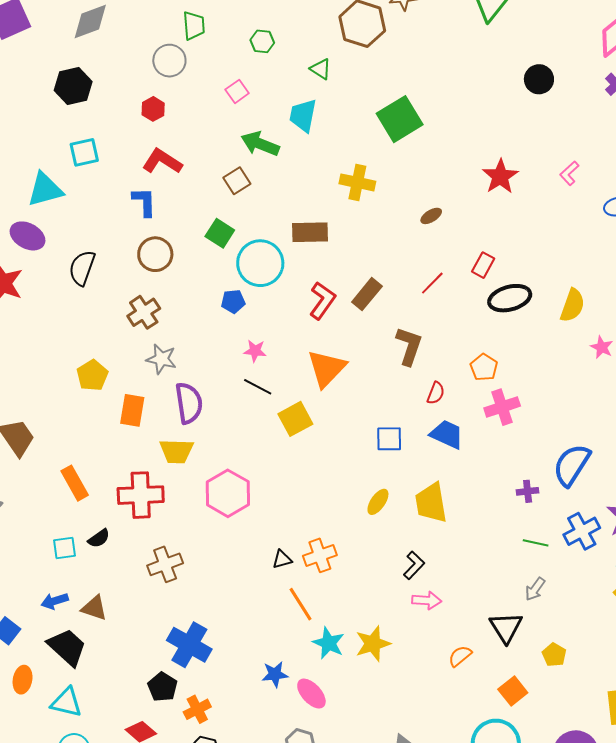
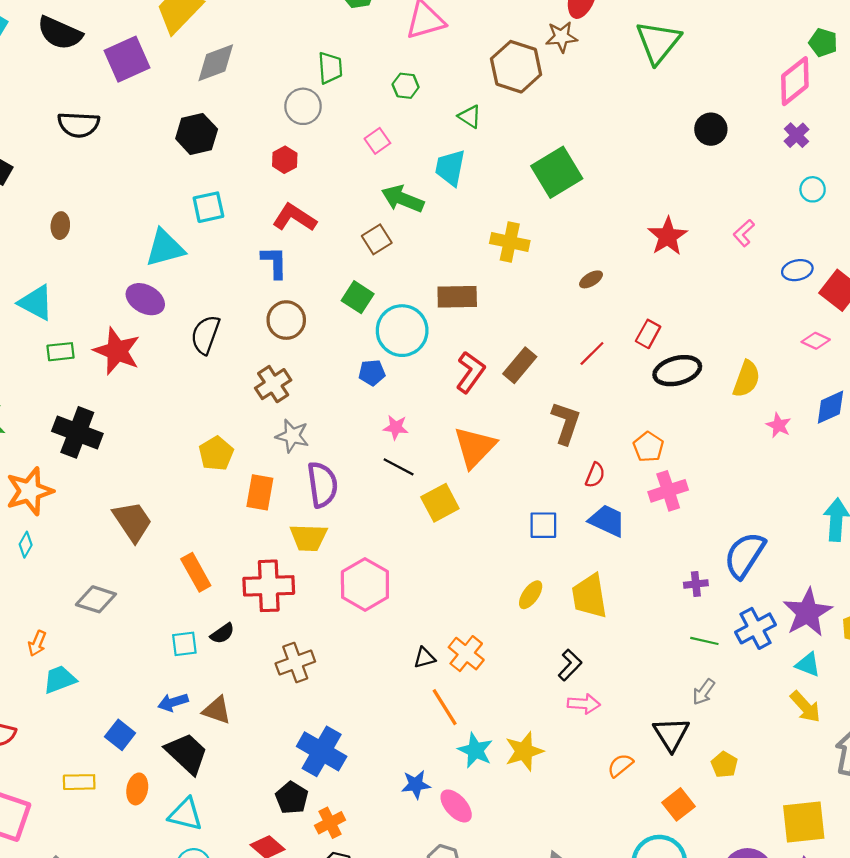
orange cross: (320, 555) -> (466, 654), turned -32

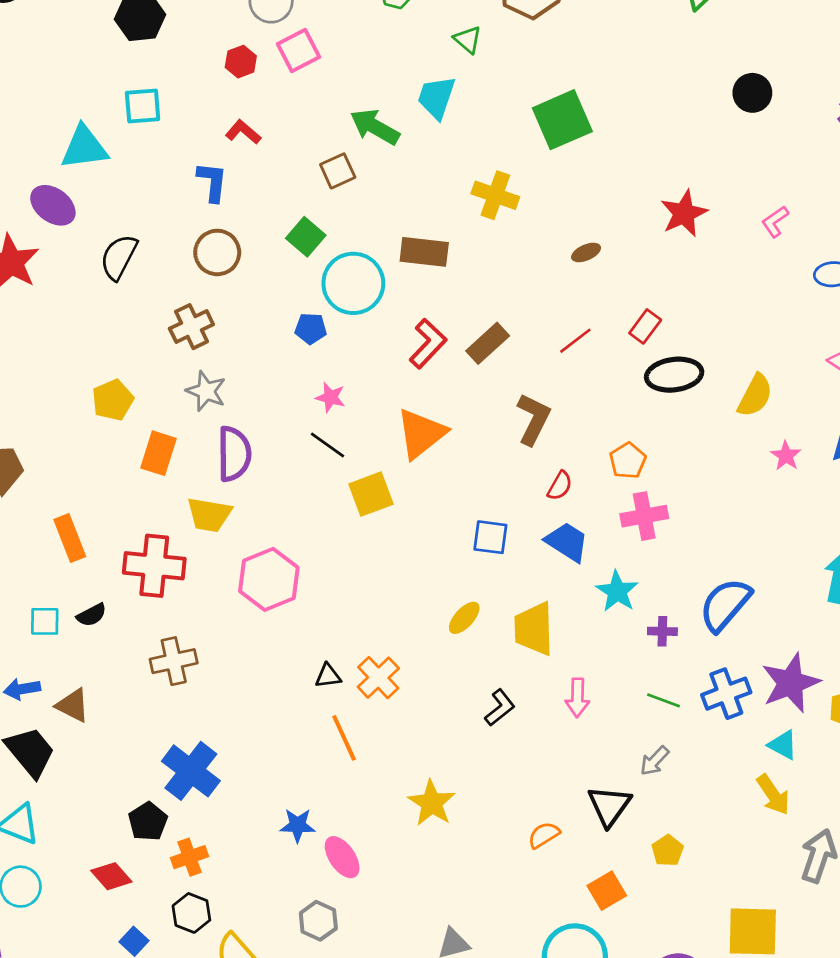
pink square: (377, 141) -> (299, 50), moved, size x1.4
red L-shape: (294, 218) -> (243, 132), size x0.7
pink arrow: (584, 704) -> (577, 698), moved, turned 80
cyan star: (475, 750) -> (617, 591), moved
yellow star: (524, 751) -> (432, 803), turned -30

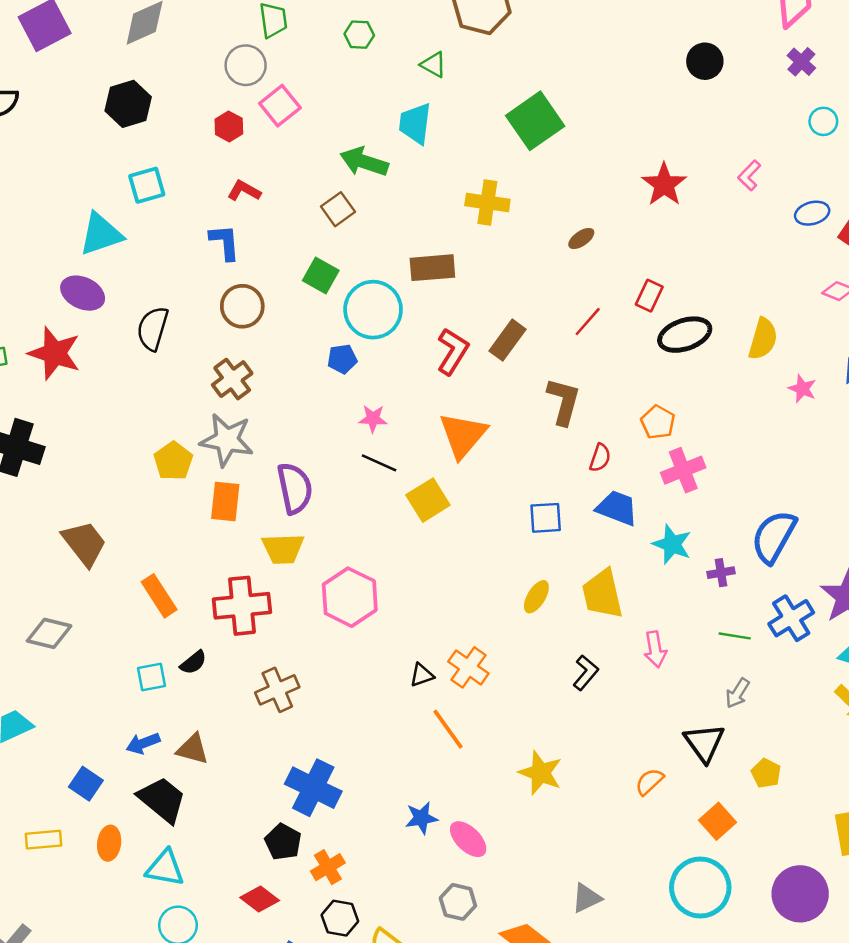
gray star: (206, 391) -> (227, 440), moved, size x1.4

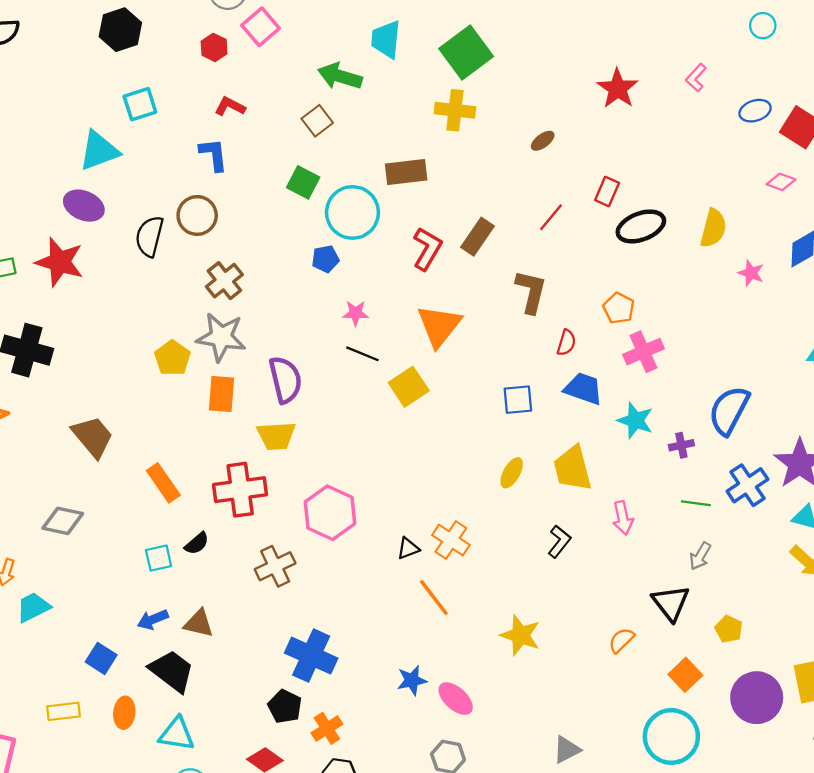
green square: (535, 121) -> (466, 53), moved
brown circle: (242, 306) -> (197, 215), moved
pink hexagon: (350, 597) -> (330, 513), moved
purple circle: (800, 894) -> (757, 698), moved

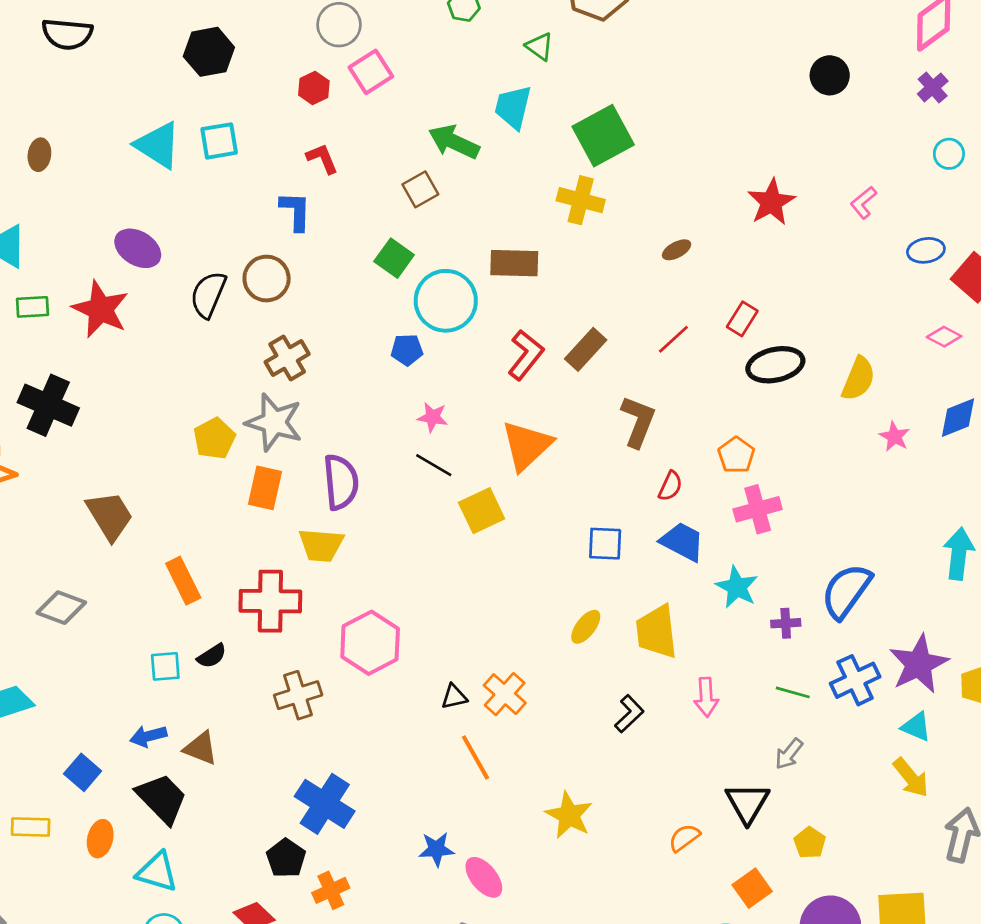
red L-shape: (230, 106) -> (322, 158), turned 32
cyan triangle: (99, 151) -> (158, 145), moved, turned 45

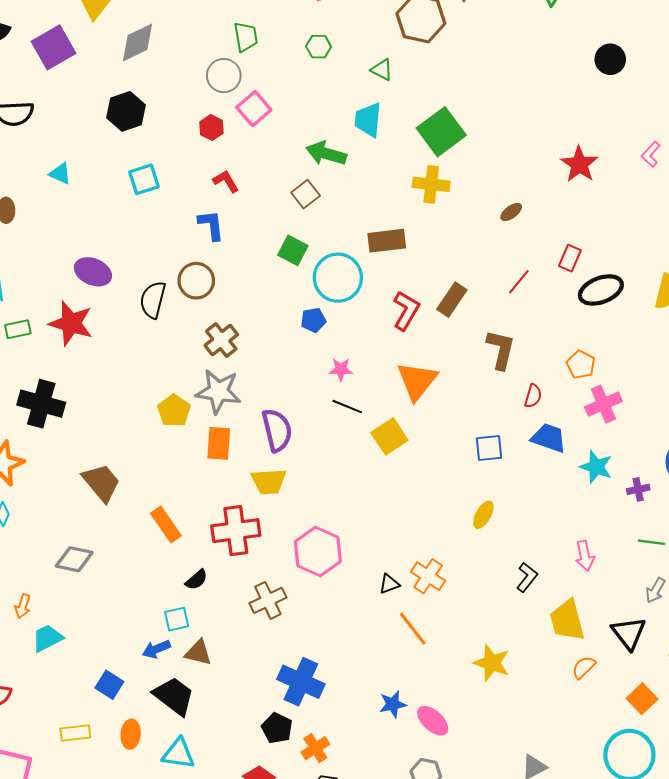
cyan triangle: (158, 145) -> (60, 173), moved, size x0.6
yellow trapezoid: (657, 632) -> (567, 620), moved
cyan square: (165, 666) -> (177, 619), moved

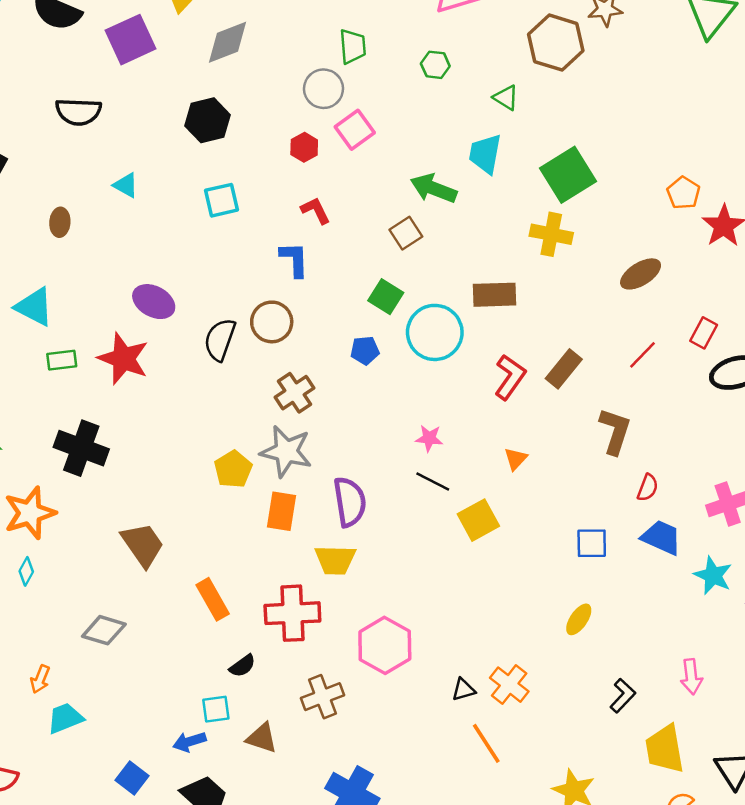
brown ellipse: (511, 212) -> (641, 274), size x1.6
blue pentagon: (313, 320) -> (365, 350), moved
orange pentagon: (581, 364) -> (683, 193), moved
orange triangle: (417, 381) -> (516, 459), size x0.5
brown triangle: (198, 653) -> (262, 738), moved

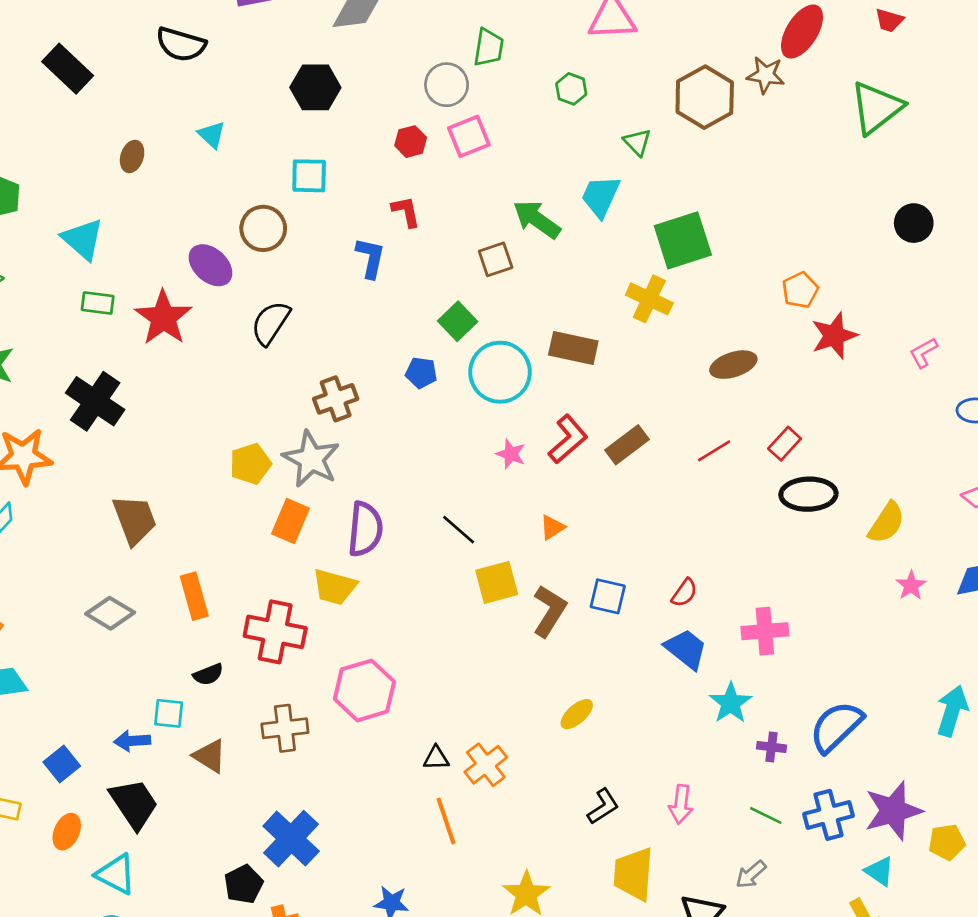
brown circle: (272, 322) -> (263, 228), moved
brown L-shape: (615, 431) -> (549, 611), moved
pink star: (429, 438) -> (511, 454), moved
blue square: (592, 543) -> (608, 596), moved
gray diamond: (104, 630) -> (110, 613), moved

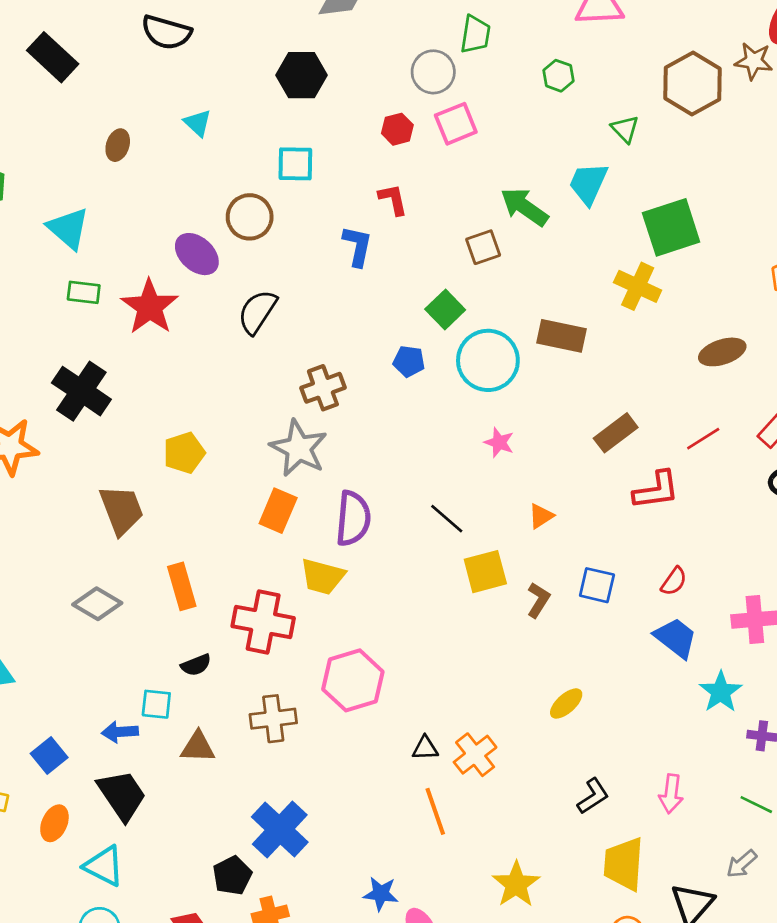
red L-shape: (568, 439) -> (656, 490), moved, turned 33
yellow pentagon: (250, 464) -> (184, 453), moved
brown L-shape: (549, 611) -> (538, 600), size x0.7
brown triangle: (210, 756) -> (198, 747), turned -30

